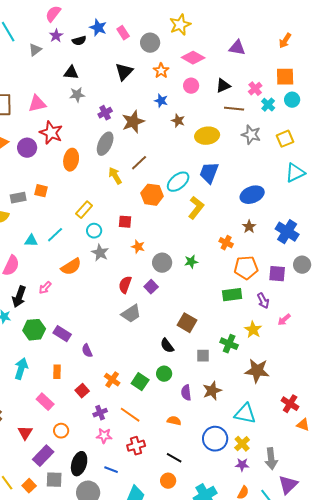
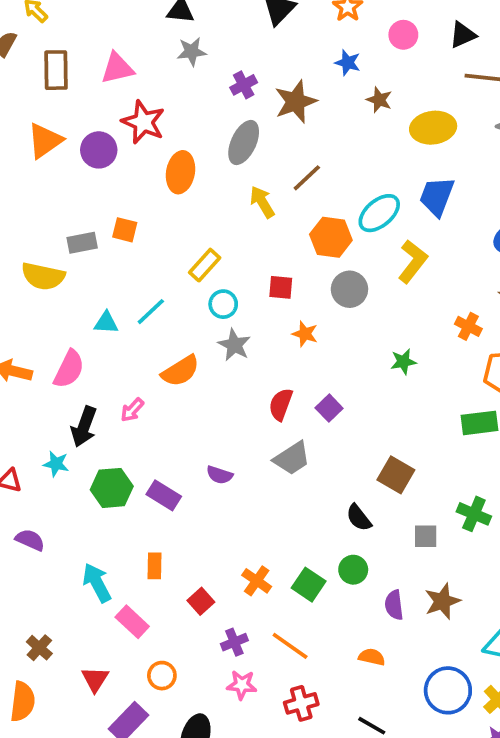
gray circle: (162, 263) -> (349, 289), moved
purple semicircle: (87, 351) -> (219, 475), moved, turned -48
cyan arrow: (21, 369) -> (97, 583), moved, turned -45

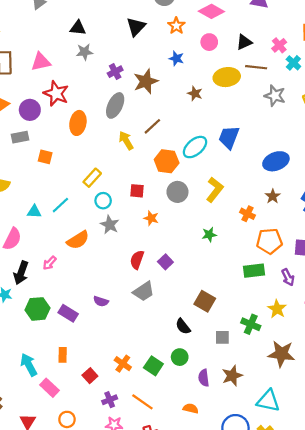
brown star: (379, 100) -> (195, 93), moved
yellow ellipse: (433, 128) -> (227, 77), moved
gray rectangle: (82, 243) -> (20, 137), moved
yellow L-shape: (413, 261) -> (215, 190), moved

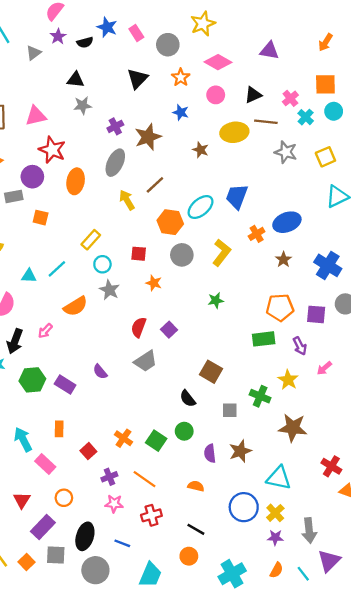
purple circle: (30, 110) -> (32, 177), moved
orange cross: (247, 214) -> (257, 234), moved, turned 32
purple semicircle: (101, 301) -> (100, 372), turned 32

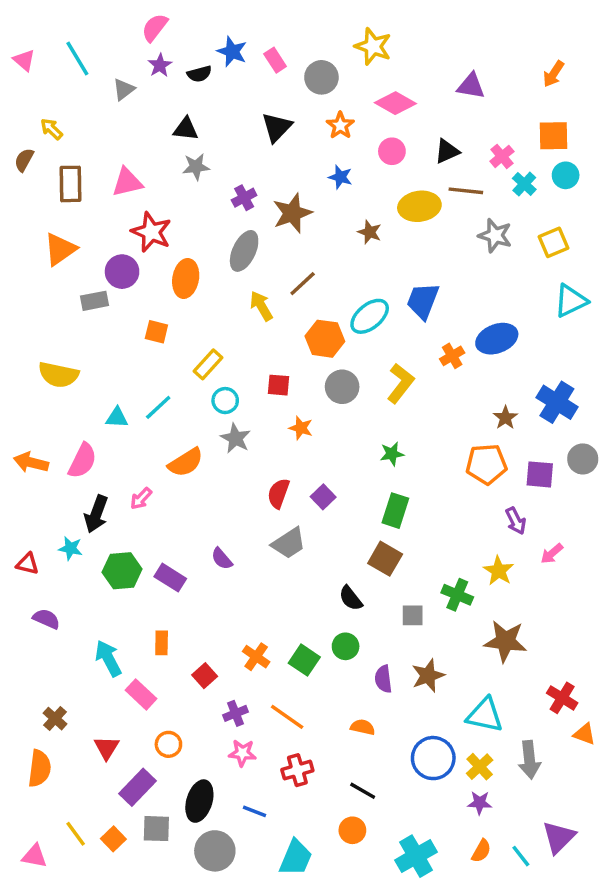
yellow star: (203, 24) -> (373, 46), turned -30
orange square: (41, 218) -> (156, 332), moved
brown star: (283, 260) -> (505, 418), moved
green rectangle: (264, 339) -> (395, 511), moved, turned -65
gray arrow: (309, 530) -> (529, 760), moved

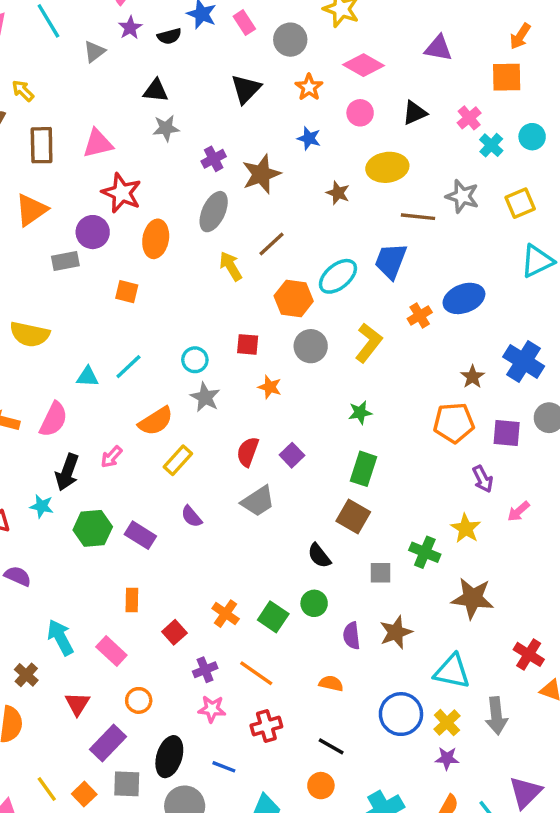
orange square: (554, 136) -> (507, 77), moved
brown line: (466, 191) -> (418, 217), moved
yellow rectangle: (208, 364) -> (178, 460), moved
cyan arrow: (108, 658) -> (60, 637), moved

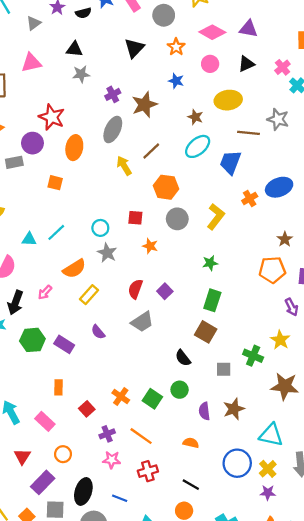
purple triangle: (438, 48) -> (249, 29), moved
pink triangle: (98, 143) -> (31, 63), moved
cyan ellipse: (338, 276) -> (198, 146), moved

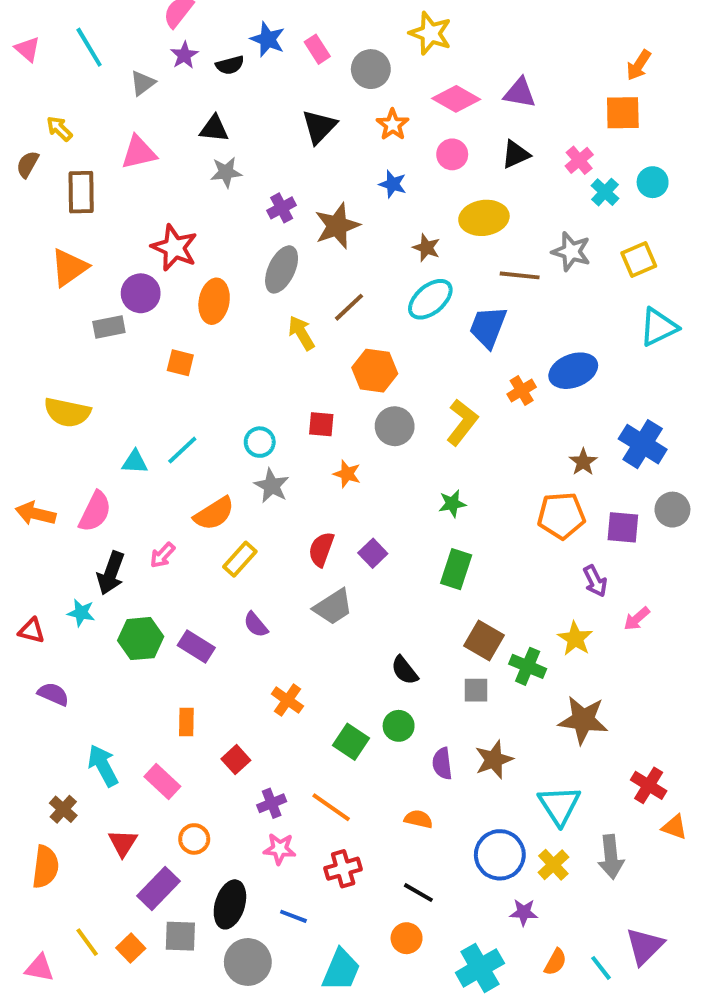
brown square: (206, 332) -> (484, 641), moved
orange cross: (121, 396) -> (287, 700), moved
cyan triangle: (271, 435) -> (559, 805), turned 45
purple star: (268, 493) -> (524, 912), moved

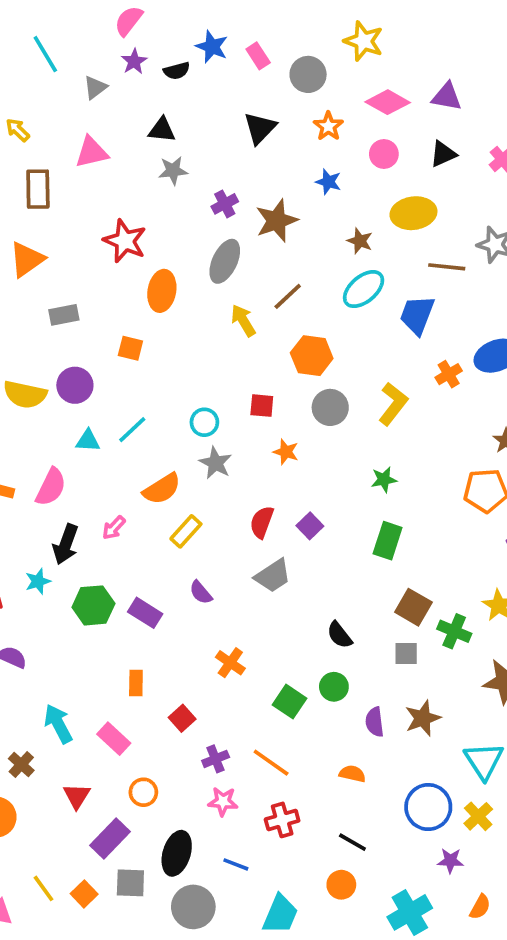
purple circle: (141, 293) -> (75, 385), moved
cyan star: (81, 613) -> (38, 581), turned -30

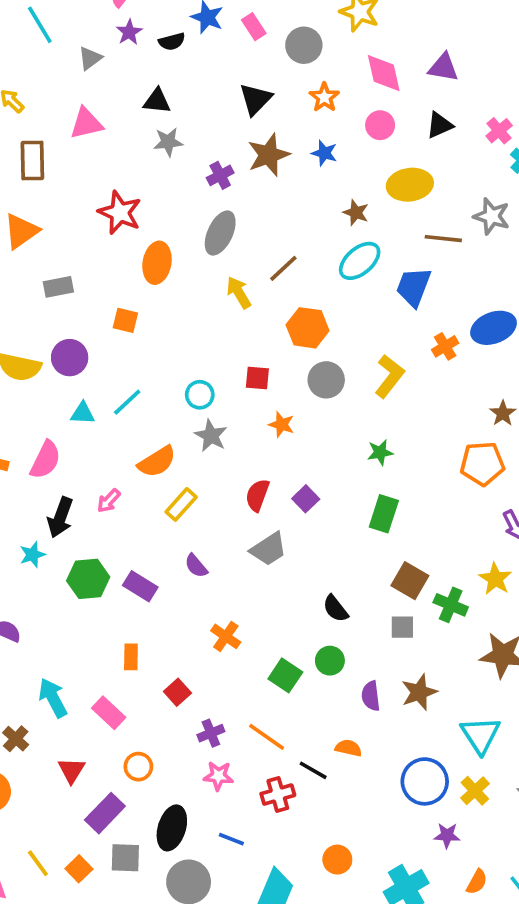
pink diamond: (388, 102) -> (384, 73), turned 48
brown star: (277, 221) -> (269, 155), moved
black line: (352, 842) -> (313, 770), moved

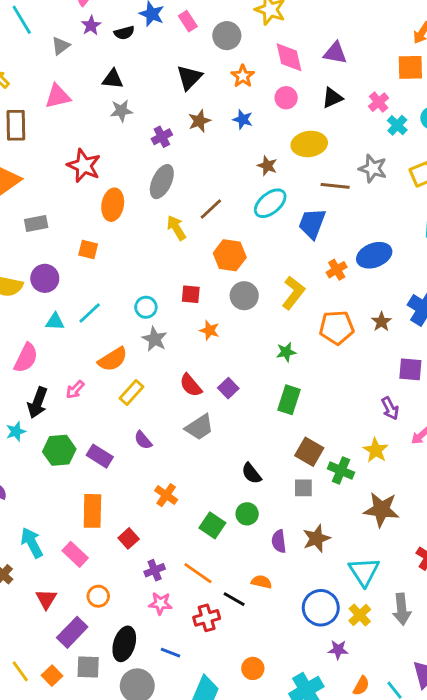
brown star: (269, 155) -> (199, 121), size x0.7
orange pentagon: (482, 464) -> (337, 327), moved
red semicircle: (257, 495) -> (191, 385), turned -60
orange rectangle: (131, 657) -> (92, 511), size x1.6

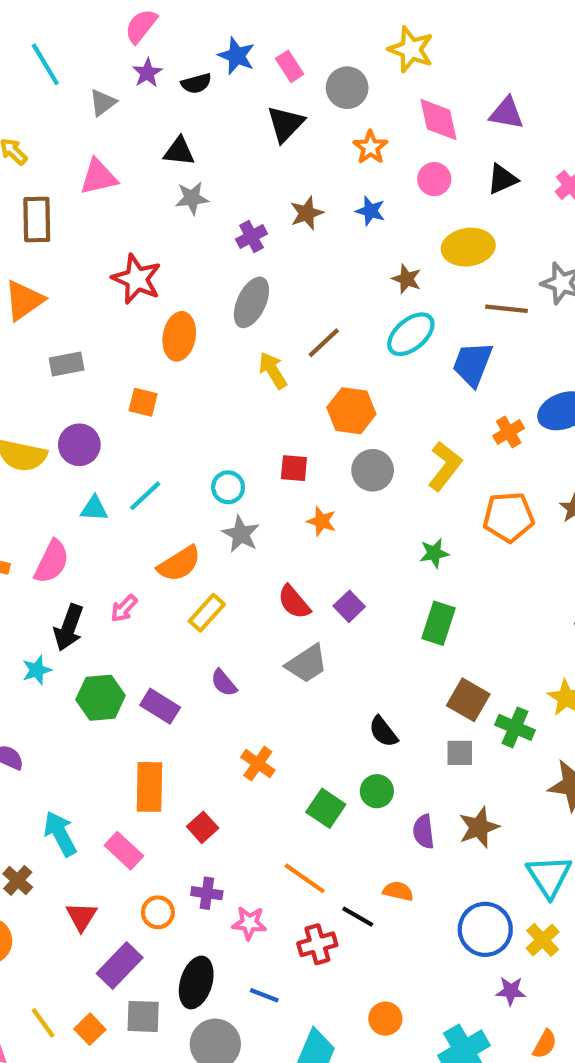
black triangle: (189, 78) -> (285, 124), moved
purple cross: (155, 570) -> (207, 893), moved, turned 30

